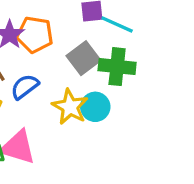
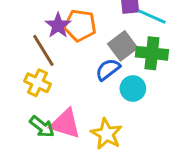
blue semicircle: (25, 87) -> (108, 69), moved
yellow star: (70, 107) -> (106, 134), moved

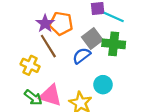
brown line: (43, 50) -> (48, 46), moved
cyan circle: (133, 88) -> (103, 85), moved

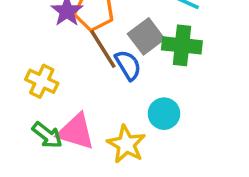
brown line: (48, 46) -> (103, 49), moved
blue semicircle: (82, 56) -> (128, 65), turned 96

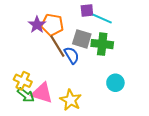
gray square: (146, 36) -> (82, 39), turned -36
yellow cross: (42, 81) -> (23, 81), moved
cyan circle: (164, 114) -> (115, 83), moved

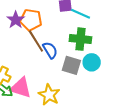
gray square: (82, 39) -> (71, 65), moved
cyan circle: (115, 83) -> (92, 62), moved

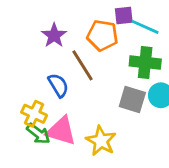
orange pentagon: (31, 20) -> (102, 35), moved
blue semicircle: (50, 50) -> (58, 85), moved

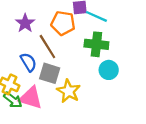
gray square: (132, 100) -> (50, 73), moved
yellow star: (101, 141) -> (69, 91), moved

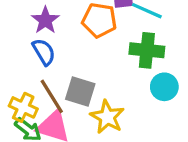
brown line: (47, 47) -> (52, 96), moved
blue semicircle: (28, 62) -> (44, 52), moved

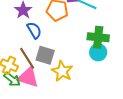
green cross: (147, 50) -> (98, 37), moved
blue semicircle: (44, 52) -> (34, 30), moved

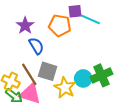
green cross: (98, 37) -> (102, 75), moved, turned -30
cyan circle: (98, 52) -> (83, 78), moved

